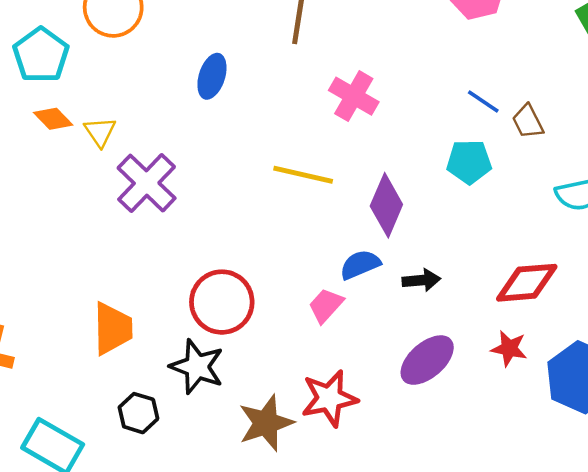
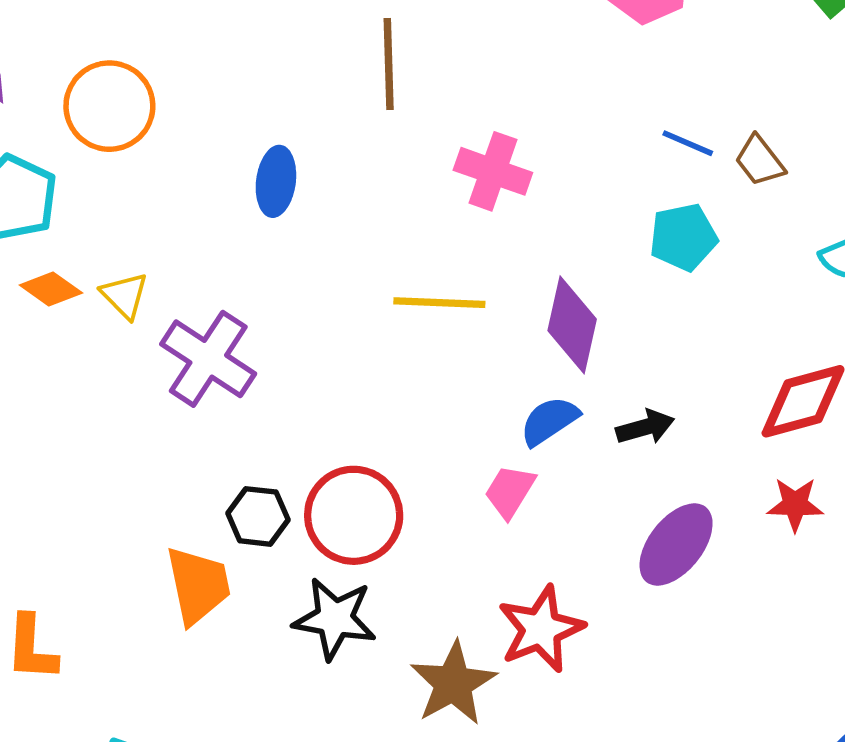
black hexagon: (138, 413) -> (258, 516), moved

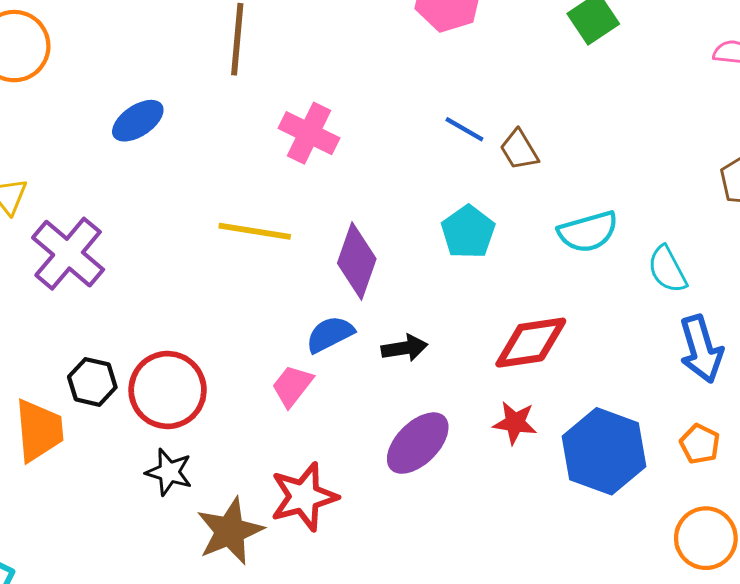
blue ellipse: (276, 181) -> (138, 121), turned 42
cyan pentagon: (683, 237) -> (468, 232), moved, turned -30
black star: (335, 619) -> (169, 472), moved, size x0.7

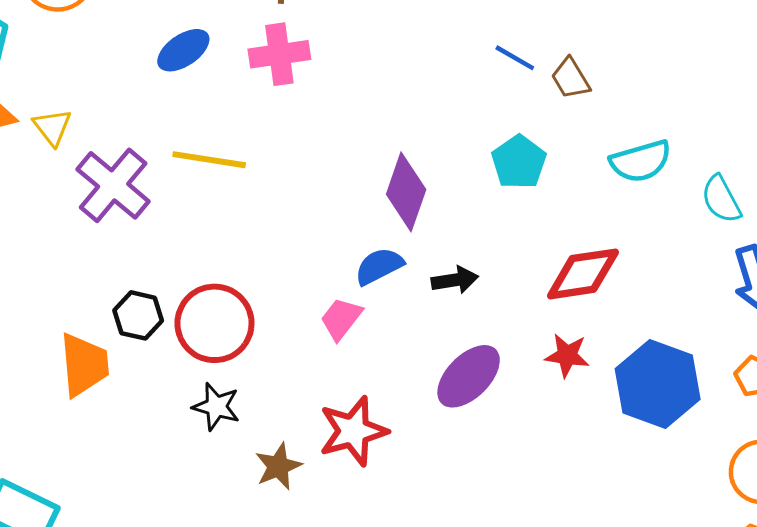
pink cross: (309, 133) -> (279, 54), moved, turned -34
yellow line: (255, 231) -> (209, 160), moved
brown star: (230, 531) -> (278, 466), size x0.7

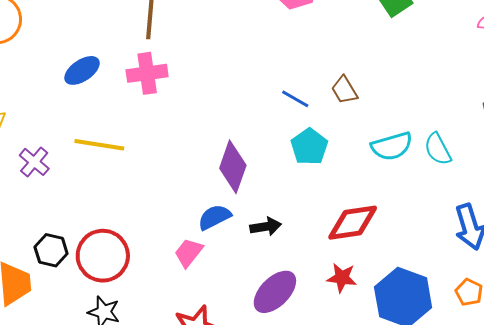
blue line: (515, 58) -> (295, 99), moved
purple cross: (113, 185) -> (34, 162), size x0.6
cyan semicircle: (721, 199) -> (438, 149), moved

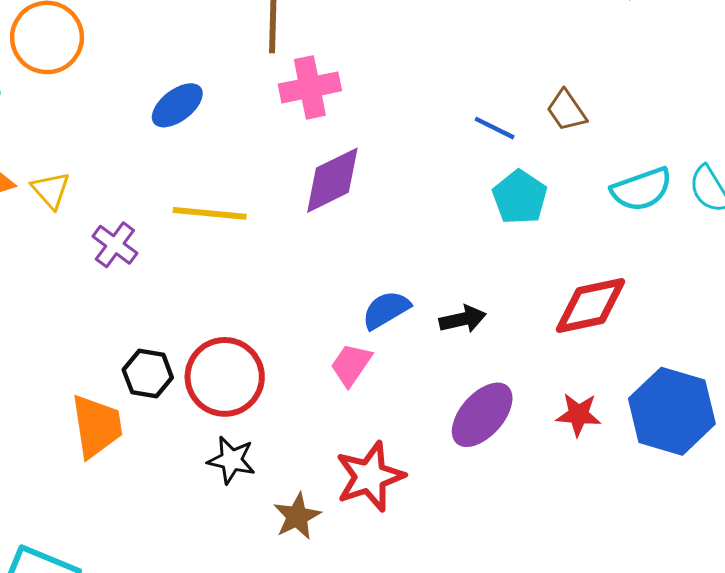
pink cross: (147, 73) -> (310, 87), moved
purple diamond: (233, 167) -> (332, 180), moved, turned 48
red star: (342, 278) -> (578, 415), moved

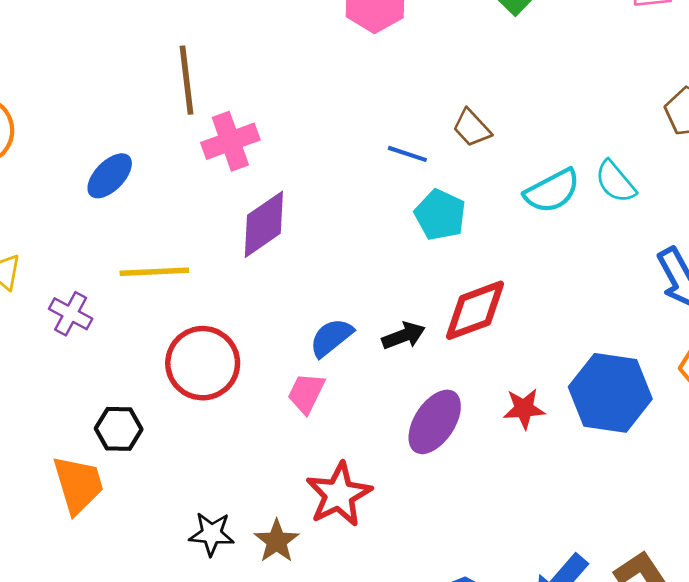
red diamond: (591, 306) -> (475, 310), moved
red circle: (225, 377) -> (203, 363), moved
black star: (231, 460) -> (212, 534), moved

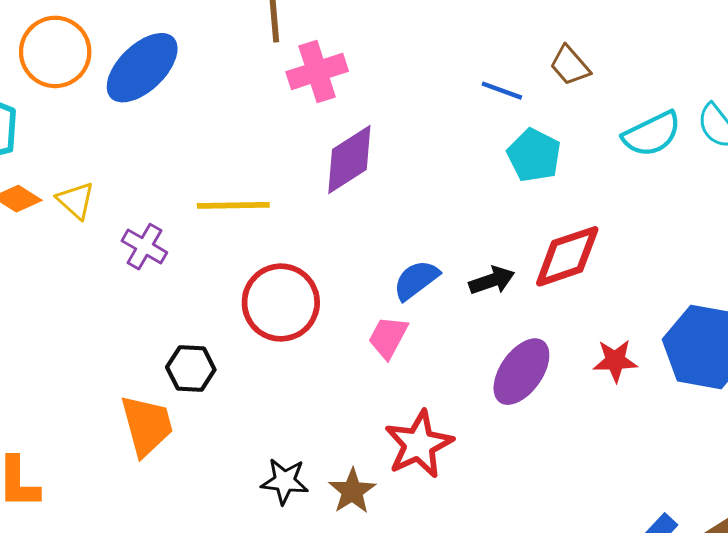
blue ellipse: (110, 176) -> (142, 68), moved, size x1.5

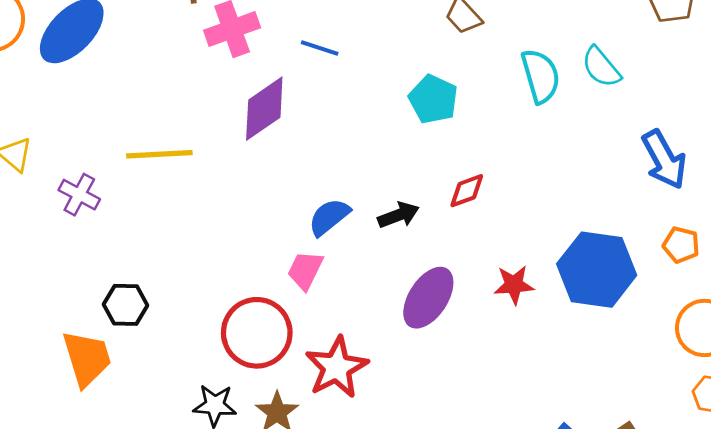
blue line: (502, 91) -> (320, 48), moved
cyan semicircle: (652, 134) -> (541, 76), turned -78
red diamond: (567, 256) -> (467, 191), size x0.6
red circle: (281, 303) -> (257, 333), moved

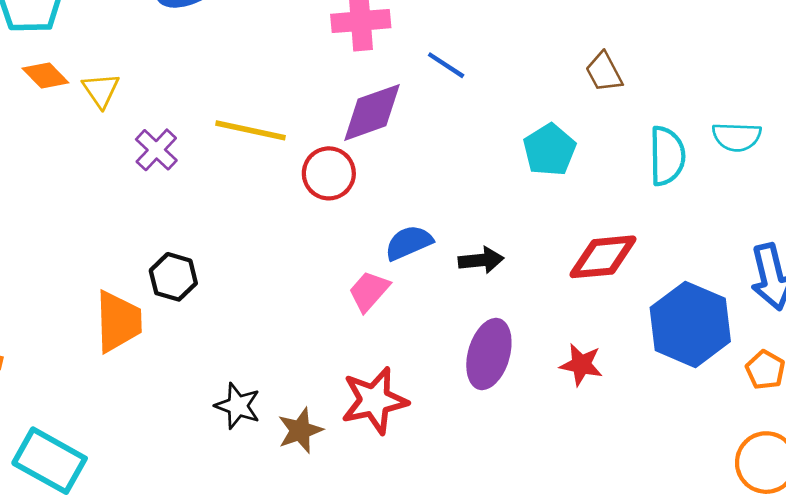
cyan semicircle: (601, 67) -> (737, 137), moved, turned -63
red diamond: (467, 191) -> (603, 257), moved, size x1.6
blue hexagon: (597, 270) -> (690, 324), moved
purple ellipse: (428, 298) -> (489, 354), turned -32
red circle: (257, 333) -> (329, 173), moved, size x0.7

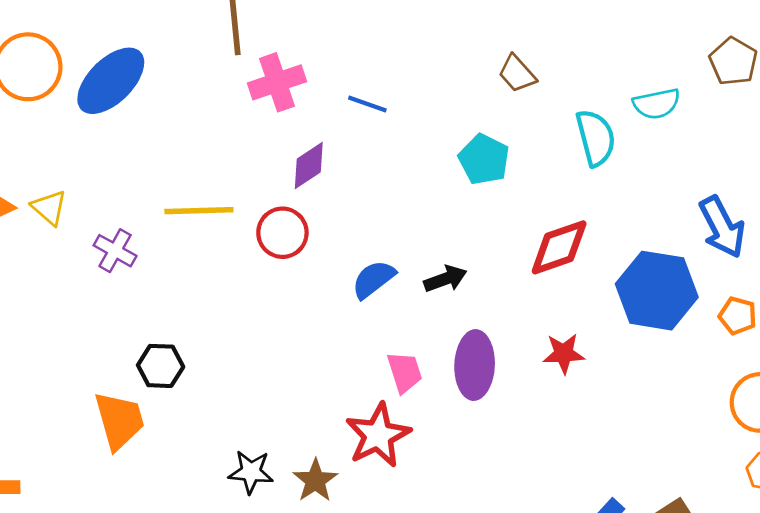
purple diamond: (372, 112) -> (309, 166), size x0.7
pink trapezoid: (369, 291) -> (405, 372), moved, turned 135

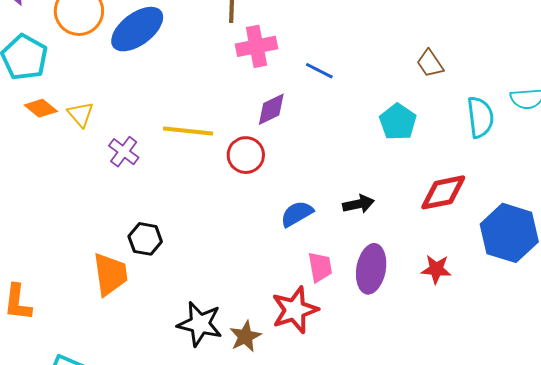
blue semicircle: (373, 279) -> (297, 214), moved
black star: (251, 472) -> (200, 324), size x1.4

